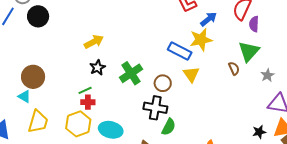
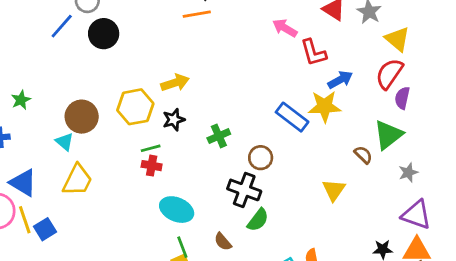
brown semicircle: (234, 68) -> (363, 155), turned -32
green cross: (131, 73) -> (219, 136), size x0.7
yellow triangle: (191, 74) -> (334, 190), moved
yellow hexagon: (78, 124) -> (135, 107), moved

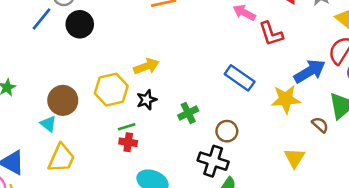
blue arrow: (340, 80) -> (310, 71), moved, size x1.4
yellow star: (325, 106) -> (286, 99), moved
blue rectangle: (292, 117) -> (240, 78), moved

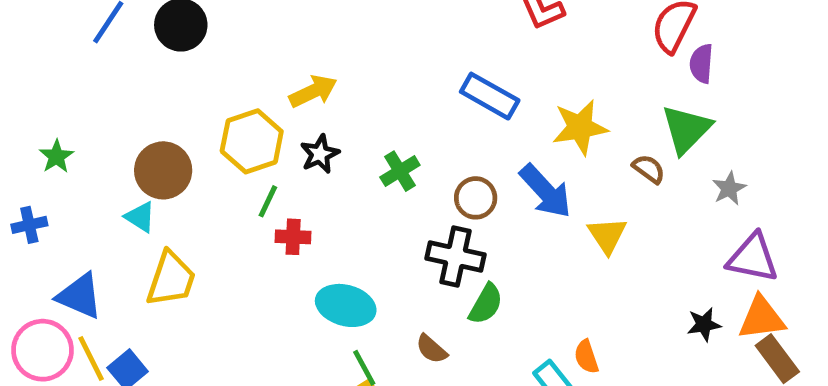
blue arrow: (310, 71) -> (545, 191), moved, turned 84
green line: (127, 127) -> (268, 201), moved, turned -42

